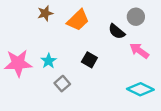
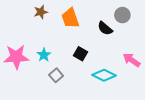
orange trapezoid: (78, 20) -> (70, 18), turned 115
pink arrow: (139, 51) -> (132, 60), moved
cyan diamond: (140, 89) -> (104, 75), moved

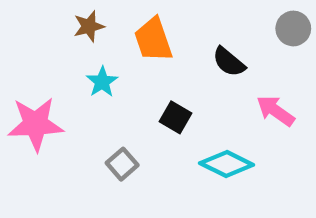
gray circle: (122, 15) -> (293, 28), moved
cyan star: (44, 55) -> (102, 82), moved
pink arrow: (132, 60) -> (275, 111), moved

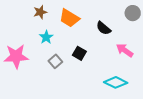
orange trapezoid: (153, 40) -> (69, 18), turned -40
gray square: (122, 164) -> (55, 61), moved
cyan diamond: (227, 164) -> (116, 82), moved

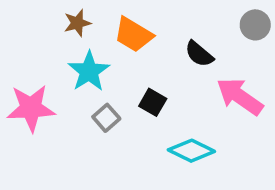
cyan star: (46, 37) -> (89, 71), size x1.5
pink arrow: (125, 50) -> (240, 96), size x1.4
cyan diamond: (116, 82) -> (191, 151), moved

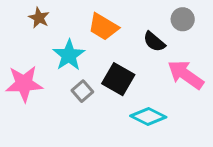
brown star: (77, 23) -> (39, 18), moved, turned -30
gray circle: (255, 25) -> (183, 19), moved
black square: (153, 102) -> (118, 79), size x1.5

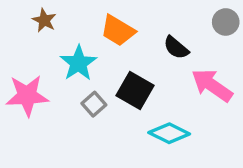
gray circle: (183, 19) -> (226, 22), moved

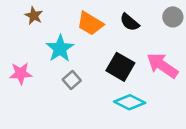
black semicircle: (176, 48) -> (130, 22), moved
black square: (135, 90) -> (120, 67), moved
pink star: (27, 96) -> (21, 73), size x0.7

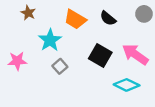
cyan diamond: (130, 102) -> (127, 85), moved

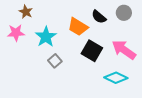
gray circle: (144, 14) -> (124, 13), moved
orange trapezoid: (75, 19) -> (78, 27), moved
pink star: (17, 61) -> (16, 33), moved

